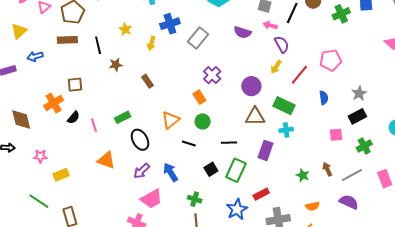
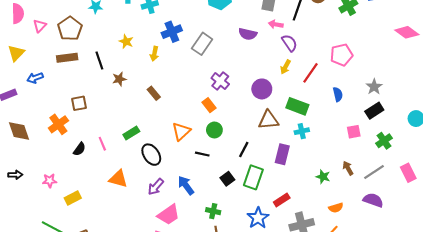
black semicircle: (73, 118) -> (79, 149), moved
brown diamond: (21, 120) -> (19, 131), moved
black line: (229, 143) -> (244, 149), turned -56

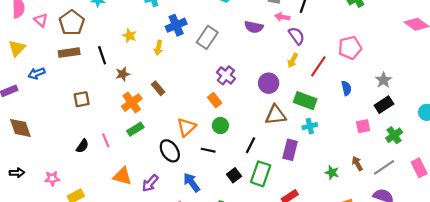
pink triangle: (40, 26) -> (41, 20), turned -32
orange cross: (58, 124) -> (132, 103), moved
black ellipse: (151, 155) -> (170, 151), moved
purple arrow: (156, 187) -> (150, 183), moved

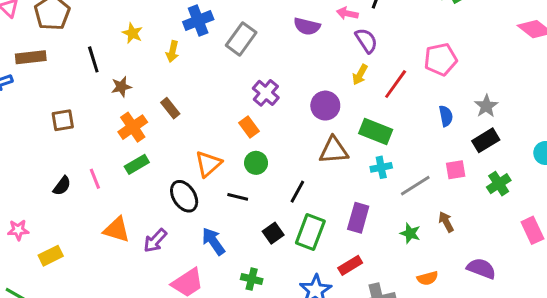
brown rectangle: (69, 53) -> (31, 57), moved
blue semicircle: (346, 88) -> (446, 116), moved
purple rectangle: (290, 150) -> (358, 218), moved
gray line: (384, 167) -> (415, 186), moved

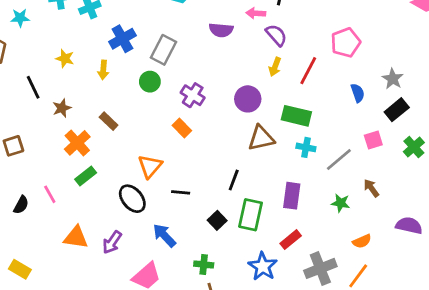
green circle: (256, 163) -> (150, 82), moved
cyan cross: (381, 167) -> (306, 147), turned 30
yellow rectangle: (51, 256) -> (20, 269), turned 65

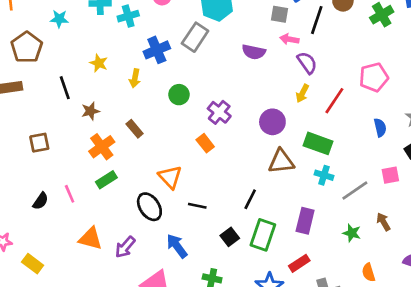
gray rectangle: (164, 50) -> (195, 37), moved
orange triangle: (150, 166) -> (170, 177), turned -30
orange semicircle: (362, 241) -> (369, 272), turned 90

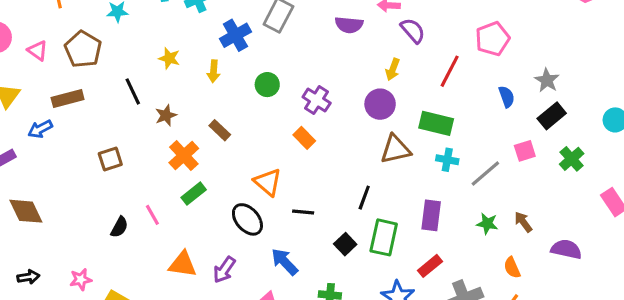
yellow arrow: (302, 93) -> (393, 69), moved
brown arrow: (383, 222) -> (523, 222), moved

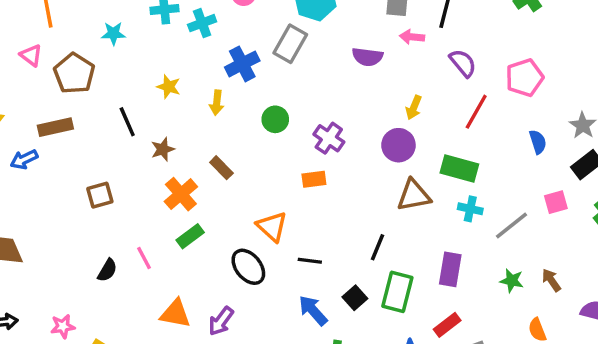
purple semicircle: (413, 30) -> (463, 63), moved
pink triangle: (38, 51) -> (31, 55), moved
orange rectangle: (304, 138) -> (314, 179), turned -55
blue arrow: (285, 262) -> (313, 310), moved

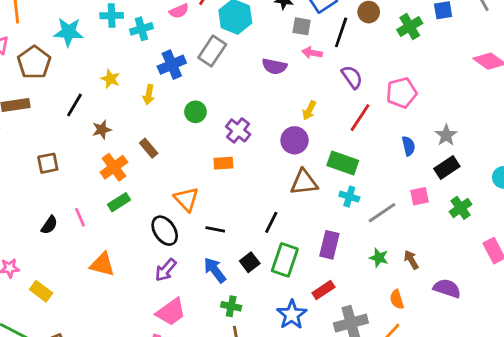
cyan star: (113, 33) -> (68, 32), size x1.5
black line: (127, 122) -> (74, 105), turned 50
purple arrow: (221, 321) -> (166, 270), moved

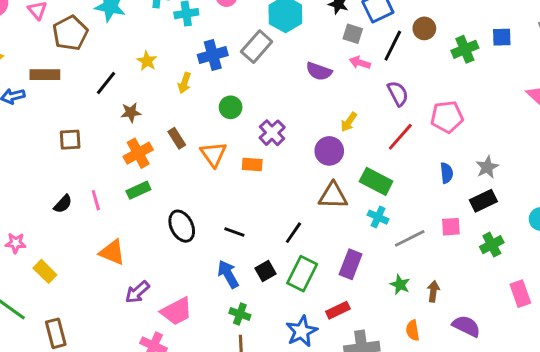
orange triangle: (186, 199) -> (213, 154), moved
brown arrow: (411, 260) -> (433, 291), turned 30
purple arrow: (166, 270) -> (137, 292), moved

